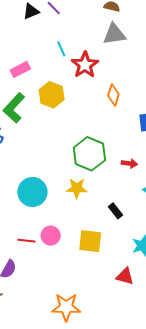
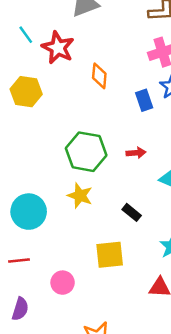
yellow star: (77, 188) -> (80, 196), turned 30
pink circle: (51, 236) -> (63, 283), moved
red line: (26, 241) -> (19, 261), moved

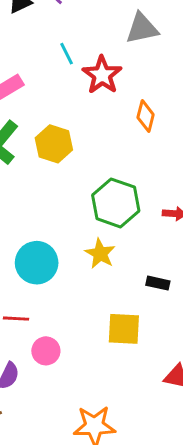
yellow hexagon: (26, 92) -> (54, 144), moved
black rectangle: (132, 212) -> (158, 283), turned -36
pink circle: (63, 283) -> (46, 351), moved

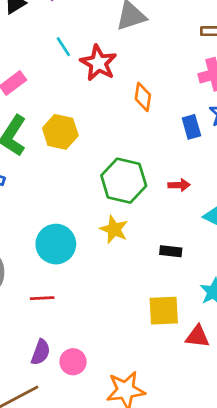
yellow square: (124, 329) -> (164, 311), moved
pink circle: (46, 351) -> (73, 362), moved

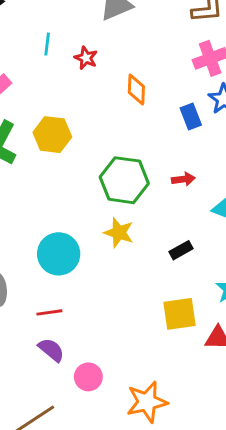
cyan line: (63, 47) -> (47, 44), turned 45
red star: (98, 63) -> (86, 58), size x0.6
black rectangle: (171, 251) -> (181, 250), turned -30
purple semicircle: (41, 352) -> (51, 350), moved, turned -65

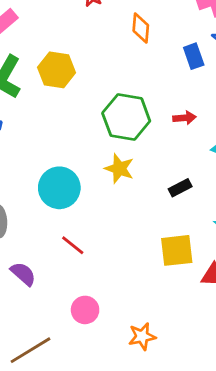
red line: (49, 312) -> (73, 245), moved, turned 45
purple semicircle: (51, 350) -> (23, 274), moved
orange star: (147, 402) -> (142, 336), size x0.7

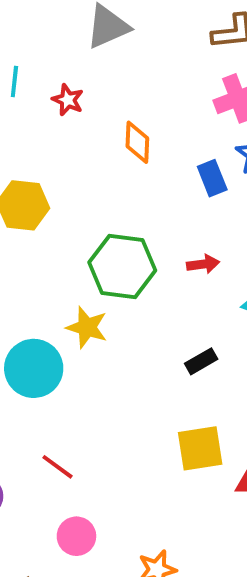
yellow star: (119, 169) -> (87, 327), moved
red line: (73, 245) -> (58, 467), moved

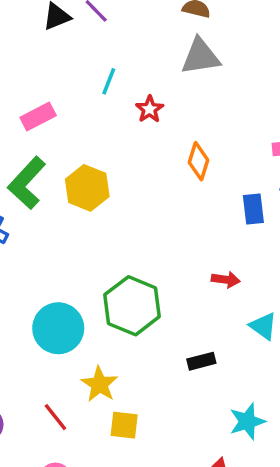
green hexagon: (122, 266) -> (132, 306), moved
yellow star: (87, 327) -> (100, 384), moved
yellow square: (200, 448) -> (124, 425), moved, size x0.7

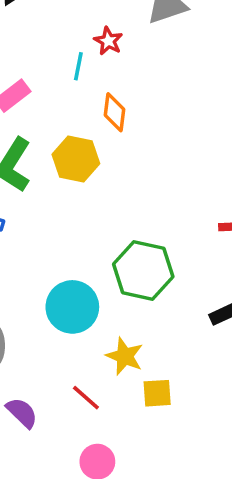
cyan line: (109, 81) -> (78, 66), moved
red star: (150, 109) -> (108, 41), moved
orange diamond: (198, 161) -> (114, 112), moved

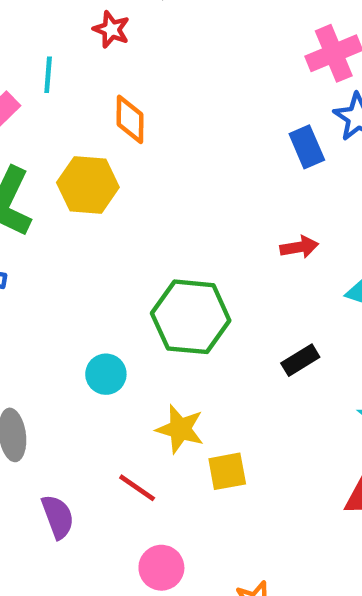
cyan line: (78, 66) -> (48, 75), moved
cyan circle: (72, 307) -> (106, 374), size x0.6
purple semicircle: (22, 413) -> (58, 517), turned 32

